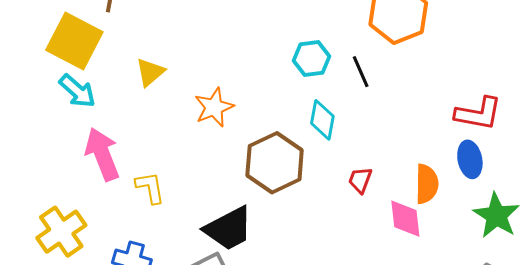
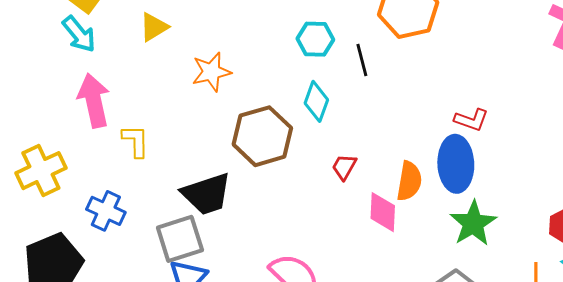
red L-shape: (478, 114) -> (471, 120), size x0.7
blue ellipse: (470, 159) -> (456, 164), size x1.5

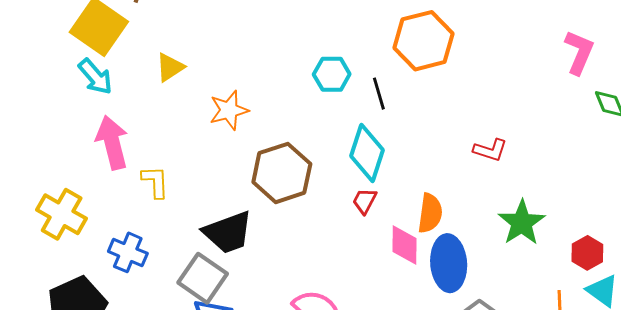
cyan diamond: (316, 101) -> (367, 153), moved, size x1.4
blue ellipse: (456, 164) -> (449, 263), moved
yellow cross: (41, 171) -> (62, 214), turned -33
green star: (473, 223) -> (522, 223), moved
gray square: (180, 239) -> (203, 278), turned -36

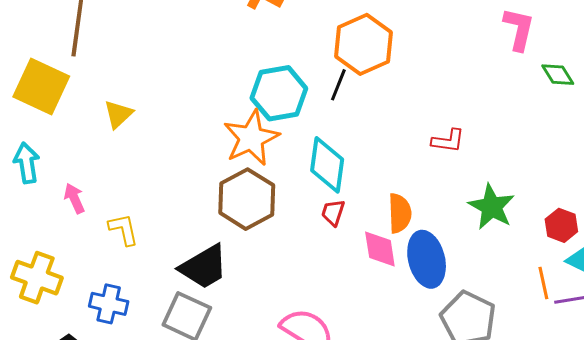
cyan hexagon: (332, 74) -> (279, 93), size x1.5
cyan arrow: (95, 77) -> (27, 163), moved, turned -138
black line: (379, 94) -> (338, 85), moved, turned 48
orange star: (229, 110) -> (251, 138), moved, size x1.4
pink arrow: (112, 143) -> (74, 198), size x0.6

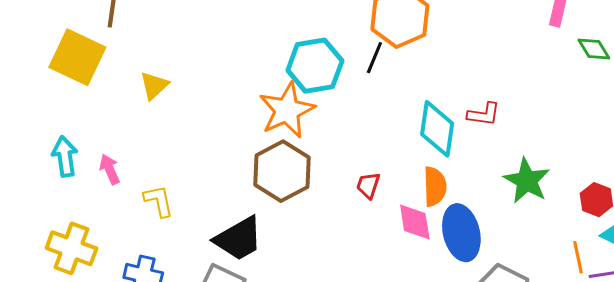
cyan arrow: (27, 163) -> (65, 156), moved
cyan diamond: (327, 165) -> (437, 129), moved

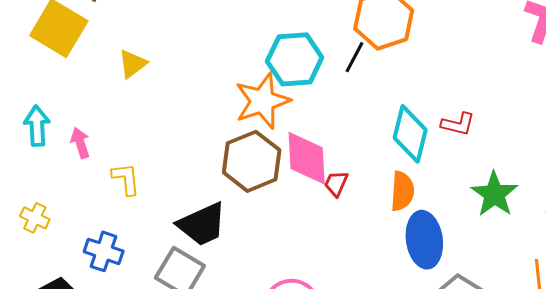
pink diamond: (415, 222) -> (307, 158), moved, size x1.4
yellow cross: (72, 248) -> (35, 218), size x0.6

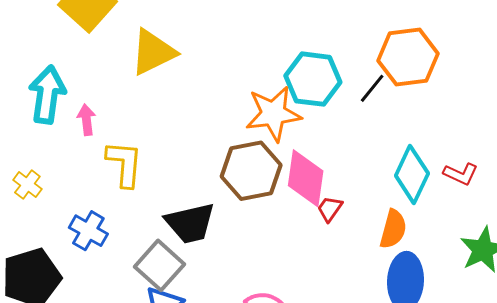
yellow triangle: (133, 64) -> (153, 52), size x1.6
cyan arrow: (37, 126) -> (47, 95), size x1.4
yellow L-shape: (126, 179) -> (124, 164), size x1.4

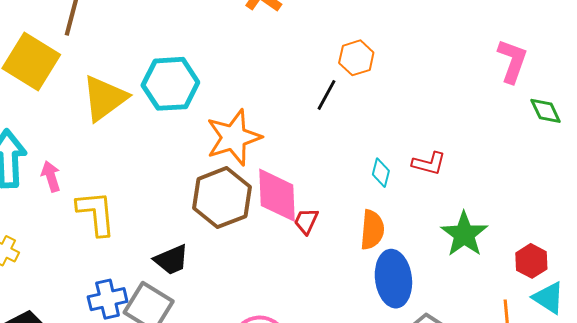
orange hexagon: (408, 57) -> (356, 58), size x0.6
cyan hexagon: (313, 79) -> (170, 84), moved
cyan diamond: (412, 174) -> (381, 173), size x0.5
black trapezoid: (190, 223) -> (171, 260), size x0.7
blue cross: (88, 231) -> (108, 299), moved, turned -33

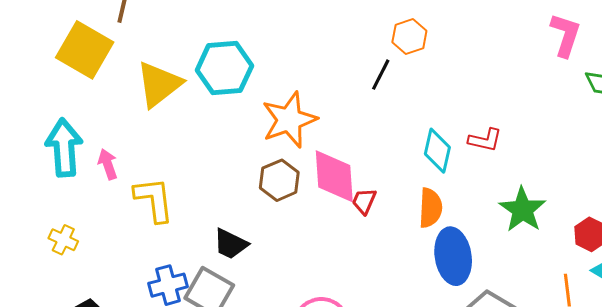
cyan diamond: (381, 173) -> (437, 151), size x1.5
brown hexagon: (222, 198) -> (279, 180), size x0.7
black trapezoid: (171, 260) -> (231, 244), turned 51

